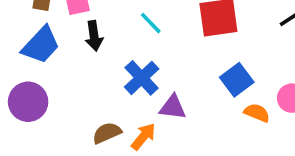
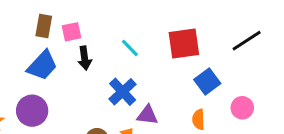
blue square: (237, 80) -> (207, 81), moved
orange semicircle: (257, 113) -> (198, 119), moved, turned -114

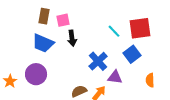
cyan line: (130, 48) -> (114, 31), moved
blue trapezoid: (42, 65) -> (43, 43), turned 70
blue square: (207, 81) -> (132, 54), moved

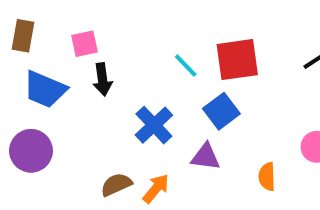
brown rectangle: (44, 16) -> (23, 36), moved
purple triangle: (115, 77) -> (206, 157), moved
orange semicircle: (150, 80) -> (267, 177), moved

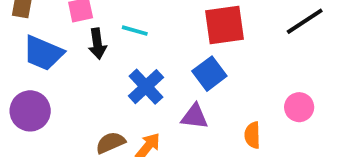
cyan line: (186, 66) -> (135, 31), moved, turned -30

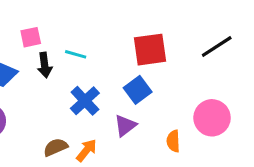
pink circle: (299, 107) -> (212, 118), size x1.5
purple triangle: (195, 117) -> (125, 126), turned -45

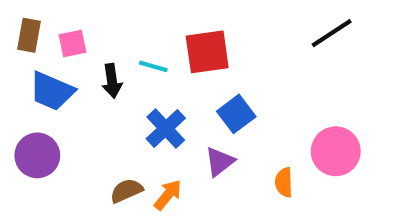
pink square: (31, 37) -> (73, 44), moved
black line: (217, 47) -> (332, 33), moved
red square: (150, 50) -> (207, 52), moved

